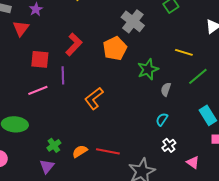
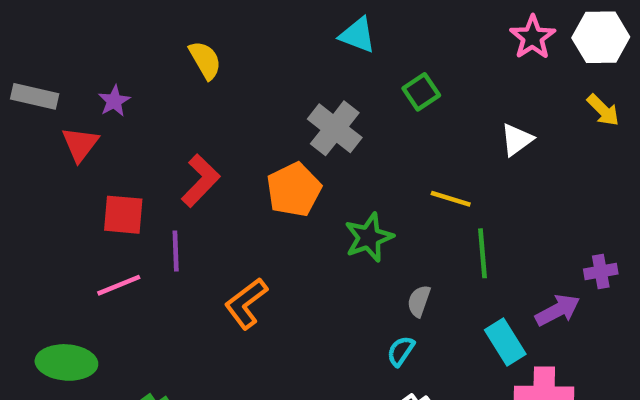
green line: (198, 76) -> (483, 253), turned -55
gray semicircle: (166, 89) -> (419, 301), moved

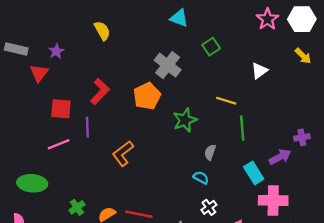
cyan semicircle: (401, 351) -> (201, 178), turned 84

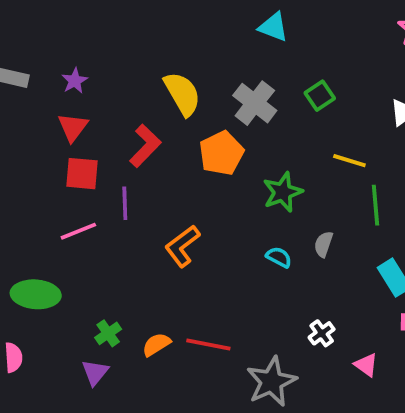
yellow semicircle: (102, 31) -> (182, 94), moved, size x1.4
green square: (211, 47) -> (320, 96), moved
red triangle: (39, 73) -> (73, 127), moved
cyan semicircle: (201, 178) -> (279, 257), moved

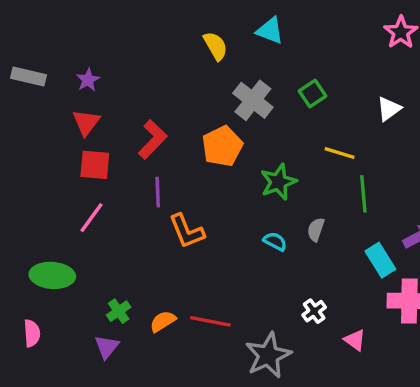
yellow semicircle: (182, 94) -> (216, 46), moved, size x0.7
purple line: (125, 203) -> (158, 192), moved
pink line: (78, 231) -> (91, 218), turned -32
orange L-shape: (182, 246) -> (187, 231), turned -75

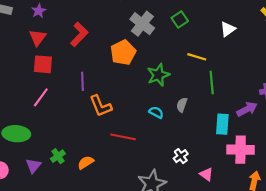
red L-shape: (153, 139) -> (79, 34), moved
cyan rectangle: (380, 260) -> (222, 124), turned 36
red line: (210, 321) -> (123, 137), moved
purple triangle: (107, 347) -> (33, 166), moved

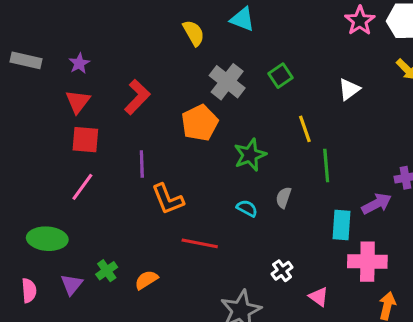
yellow line: (197, 57) -> (305, 129), turned 54

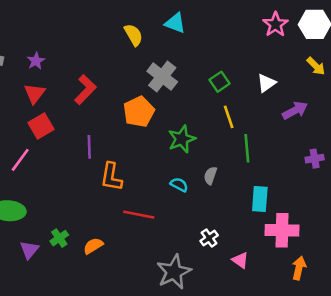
green square: (280, 76) -> (219, 82), moved
red square: (85, 140) -> (41, 126), turned -35
pink line: (82, 187) -> (20, 160), moved
orange L-shape: (168, 199) -> (111, 177), turned 32
purple arrow: (377, 204) -> (295, 110), moved

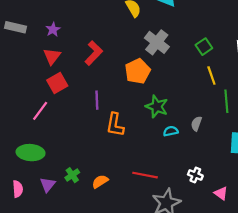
green star: (182, 139) -> (157, 107), moved, turned -30
cyan semicircle: (179, 185) -> (171, 131), turned -40
red line: (139, 215) -> (145, 175), moved
white cross: (209, 238) -> (195, 175), turned -32

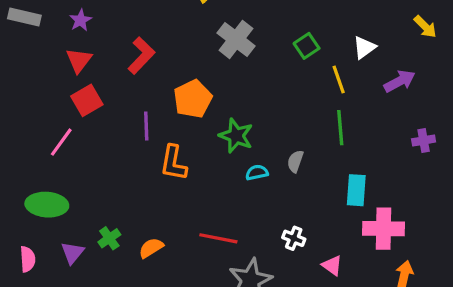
orange pentagon: (138, 71) -> (193, 99), moved
yellow line: (211, 75) -> (339, 80), moved

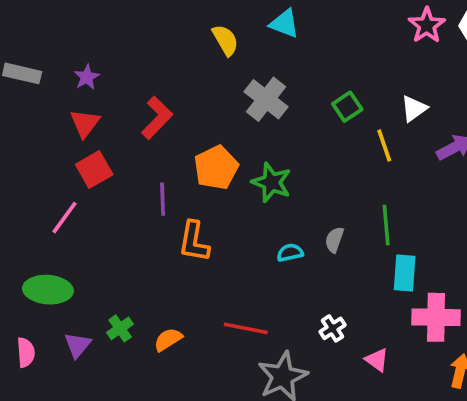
green line: (340, 128) -> (386, 225), moved
green star: (236, 136) -> (272, 182), moved
white cross: (294, 238) -> (333, 328), turned 35

